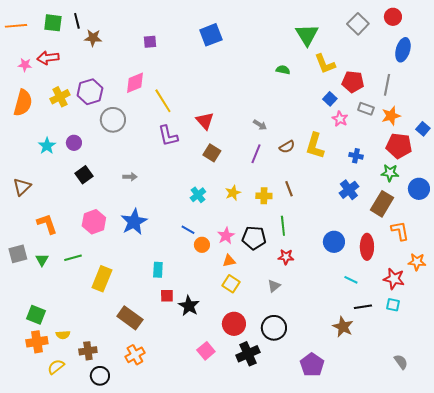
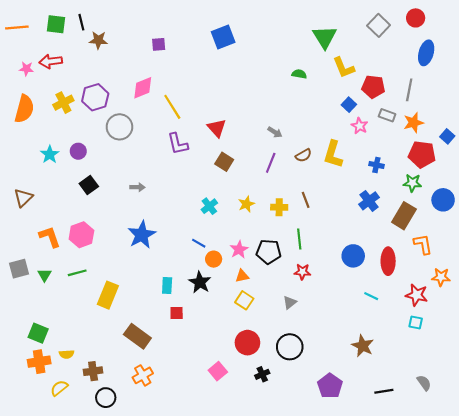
pink hexagon: (94, 222) -> (81, 235), moved
black star: (189, 306) -> (200, 282), moved
black line: (363, 307) -> (384, 391), moved
black cross: (248, 354) -> (262, 374), size x0.6

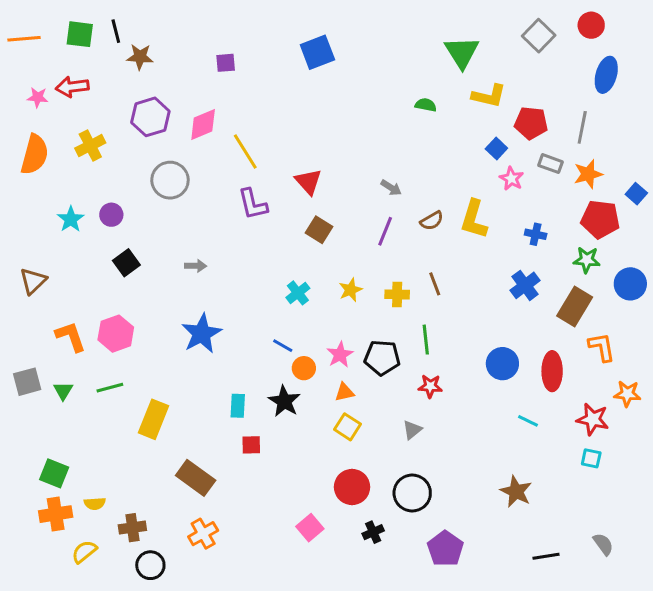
yellow L-shape: (344, 68) -> (489, 96), turned -55
purple hexagon: (95, 97) -> (150, 117), moved
purple pentagon: (330, 386) -> (445, 549), moved

